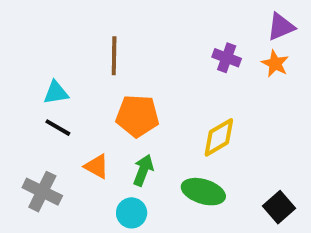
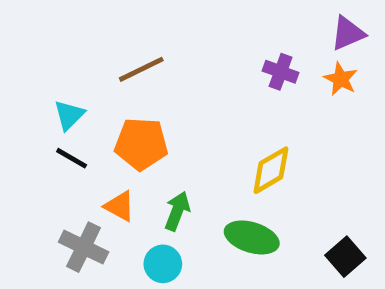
brown line: (114, 56) -> (141, 69), turned 63
cyan triangle: (56, 93) -> (69, 115), turned -36
orange pentagon: (137, 116) -> (141, 144), moved
gray cross: (42, 192) -> (84, 247), moved

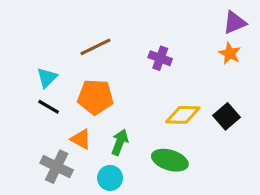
purple cross: (281, 72) -> (160, 58), moved
yellow diamond: (271, 170) -> (183, 115), turned 32
black square: (345, 257) -> (227, 116), moved

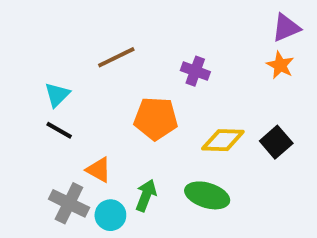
orange pentagon: (95, 97) -> (156, 118), moved
green arrow: (120, 142) -> (146, 195), moved
cyan circle: (110, 178) -> (110, 215), moved

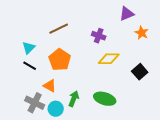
purple triangle: (286, 28) -> (127, 14), moved
orange pentagon: (156, 118) -> (60, 60), moved, turned 30
yellow diamond: (223, 140) -> (109, 59), moved

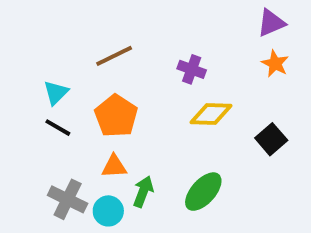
purple triangle: (127, 14) -> (271, 23), moved
orange triangle: (50, 86) -> (114, 166), moved, turned -32
green ellipse: (105, 99) -> (203, 192), turned -65

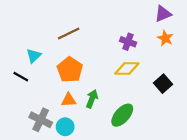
purple cross: (192, 69) -> (128, 42), moved
black line: (58, 128) -> (21, 77), moved
green arrow: (143, 192) -> (92, 99), moved

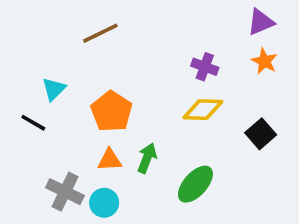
brown line: (69, 34) -> (100, 33), moved

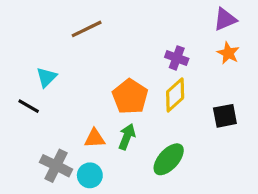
yellow diamond: (203, 110) -> (175, 95), turned -44
orange pentagon: (112, 111) -> (130, 97), moved
black square: (261, 134) -> (225, 116), turned 30

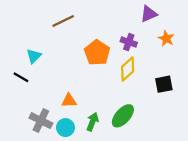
purple triangle: (225, 19) -> (149, 14), moved
orange pentagon: (130, 97) -> (97, 53), moved
green arrow: (127, 137) -> (92, 122), moved

